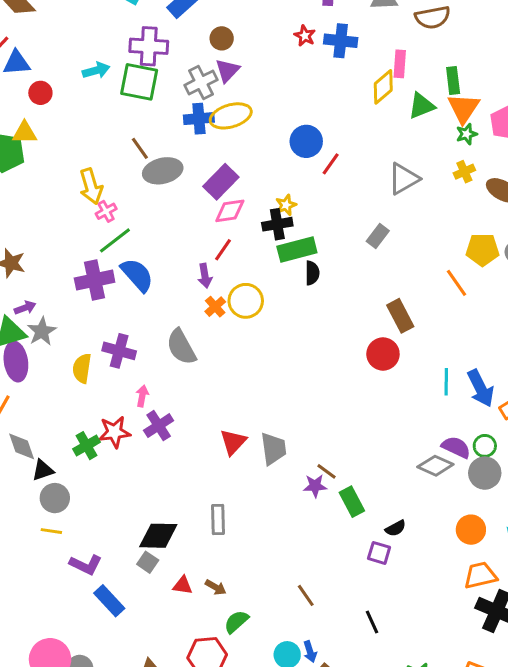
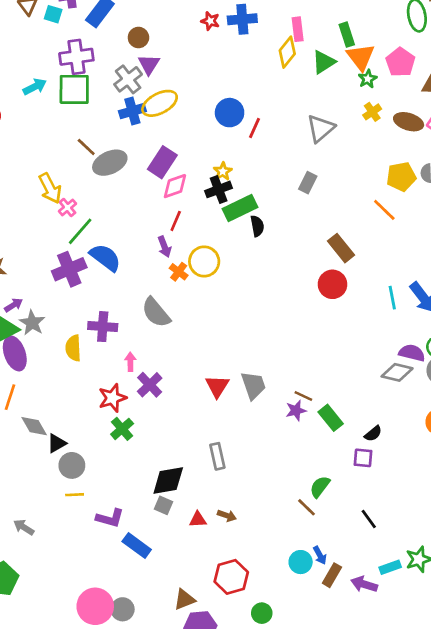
green cross: (87, 446) -> (122, 429), moved
green semicircle: (236, 622) -> (320, 487), moved

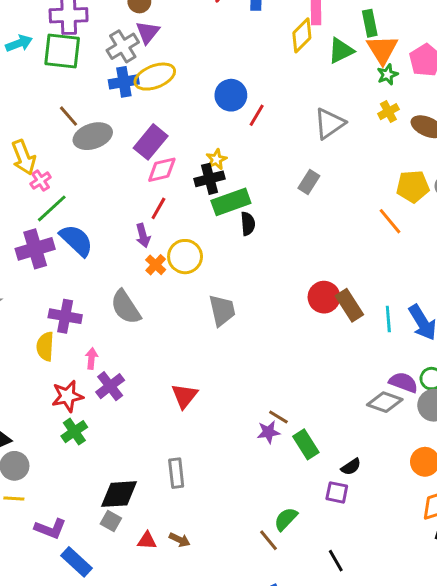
brown rectangle: (341, 248) -> (349, 305), moved
yellow semicircle: (73, 348) -> (45, 346), moved
gray trapezoid: (253, 385) -> (222, 310), moved

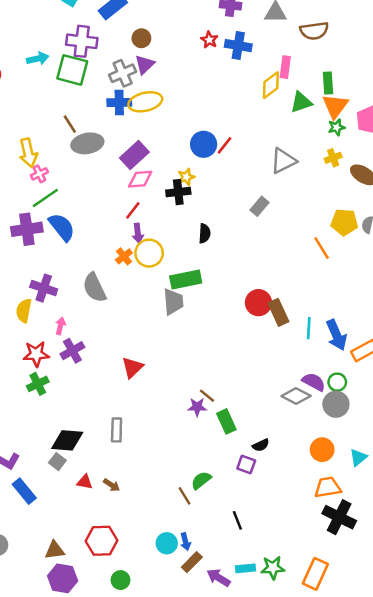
blue circle: (231, 95) -> (204, 144), moved
green rectangle: (231, 202) -> (186, 280), moved
purple arrow: (143, 235) -> (138, 233), moved

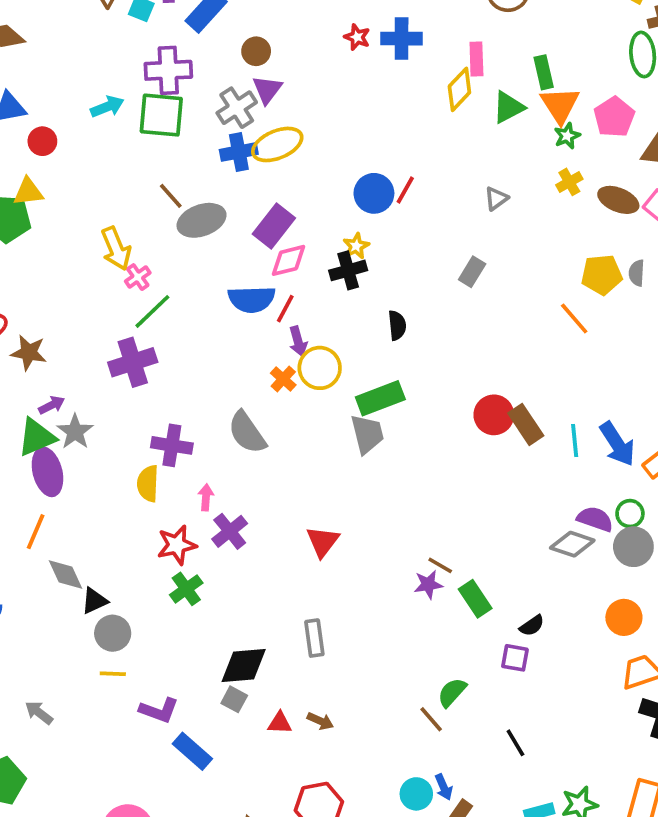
gray triangle: (283, 161) -> (496, 198), size x0.6
blue semicircle: (62, 227) -> (252, 299), moved, turned 136

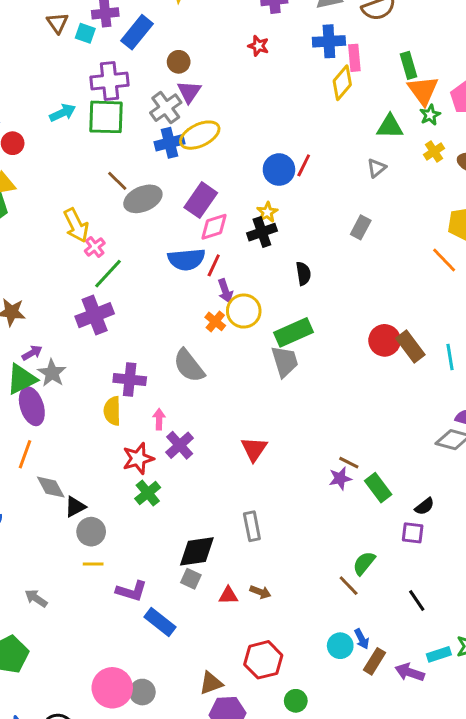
blue cross: (402, 39) -> (329, 41), moved
green triangle: (508, 107) -> (390, 127), moved, turned 32

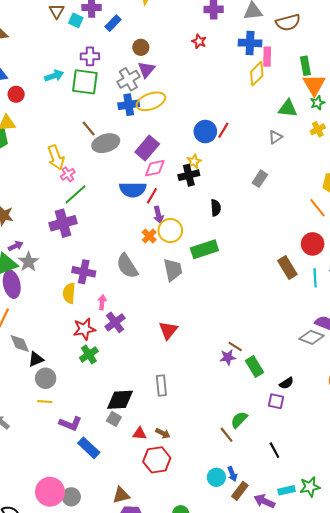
blue rectangle: (137, 32) -> (113, 23), size x0.7
purple cross: (110, 81) -> (90, 56), size x0.7
red circle: (385, 340) -> (313, 244), moved
gray trapezoid: (285, 361) -> (173, 270), moved
red hexagon: (263, 660) -> (157, 460), moved

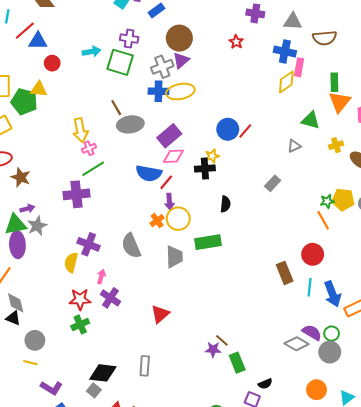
brown circle: (141, 47) -> (179, 38), size x1.6
green star: (317, 103) -> (327, 201), moved
purple cross: (115, 322) -> (110, 298), turned -30
black triangle: (36, 359) -> (13, 318), moved, turned 35

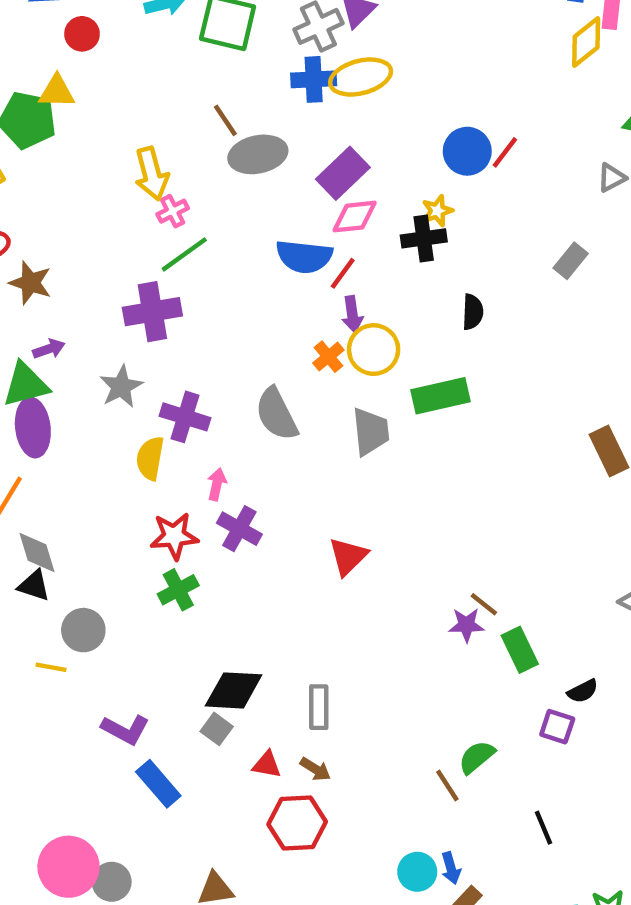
gray star: (37, 226) -> (121, 387), moved
yellow line: (30, 363) -> (51, 667), moved
gray rectangle: (145, 366) -> (319, 707), moved

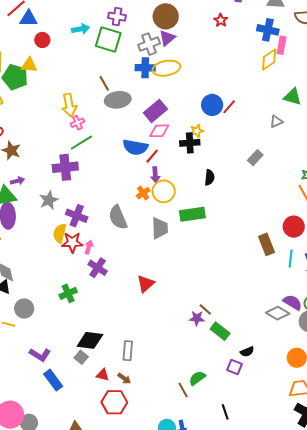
red star: (174, 536) -> (72, 242), moved
green rectangle: (520, 650) -> (220, 331), turned -30

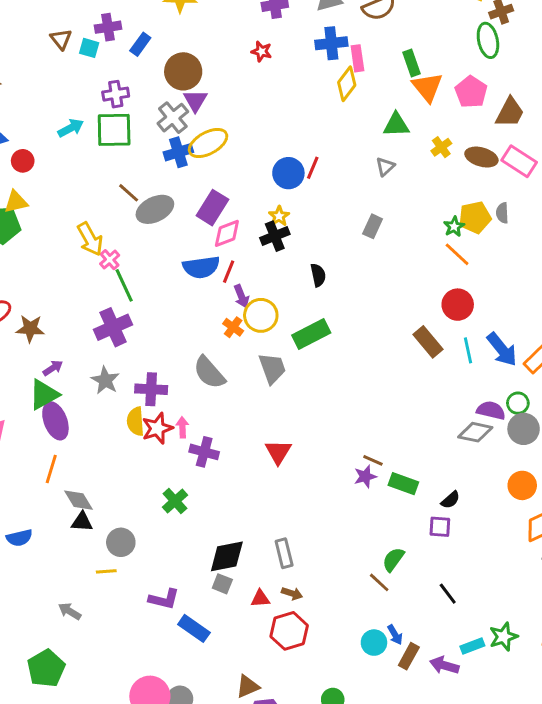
green line: (81, 143) -> (124, 285), turned -65

